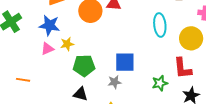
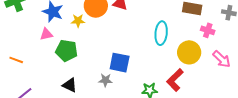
yellow star: (67, 44) -> (78, 21), moved
green pentagon: (84, 66) -> (67, 51), moved
red L-shape: (183, 68) -> (175, 80), turned 40

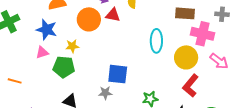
yellow star: (78, 21) -> (72, 46), moved
pink cross: (208, 30) -> (203, 34), size x1.6
red L-shape: (175, 80) -> (190, 86), moved

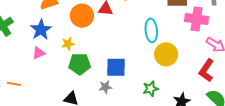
blue star: (47, 30) -> (41, 30), turned 30
yellow circle: (186, 57) -> (166, 54), moved
green pentagon: (64, 67) -> (80, 64), moved
red L-shape: (190, 86) -> (206, 70), moved

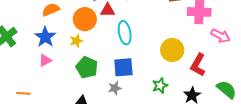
cyan ellipse: (151, 30) -> (125, 33), moved
yellow star: (68, 44) -> (76, 41), moved
green pentagon: (80, 64) -> (87, 67), turned 30
red L-shape: (206, 70) -> (198, 65), moved

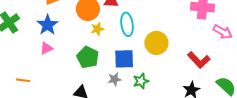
yellow star: (76, 41) -> (97, 29), moved
yellow circle: (172, 50) -> (156, 43), moved
red L-shape: (198, 65) -> (199, 60), turned -75
green star: (160, 86) -> (141, 81), moved

